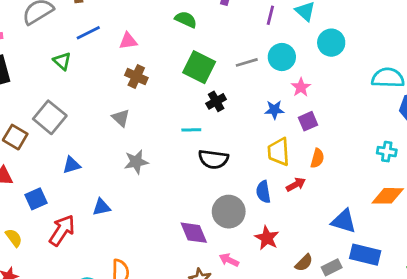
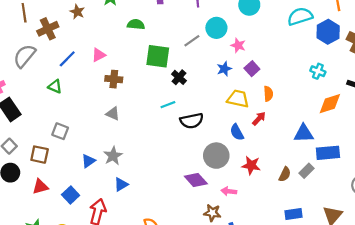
gray square: (50, 117) -> (60, 131), size x0.7
yellow trapezoid: (279, 152) -> (238, 99), turned 125
cyan cross: (387, 152) -> (318, 71), turned 32
gray star: (136, 162) -> (113, 156), moved

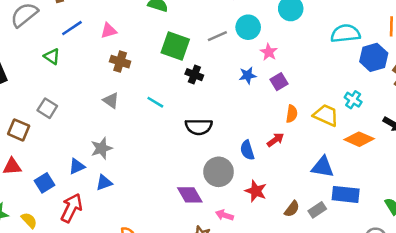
black cross: (179, 77) -> (194, 75), turned -32
yellow trapezoid: (238, 99) -> (326, 115), moved
orange diamond: (330, 104) -> (359, 139), turned 30
cyan line: (168, 105) -> (155, 102), moved, turned 40
blue triangle: (88, 161) -> (77, 166), moved

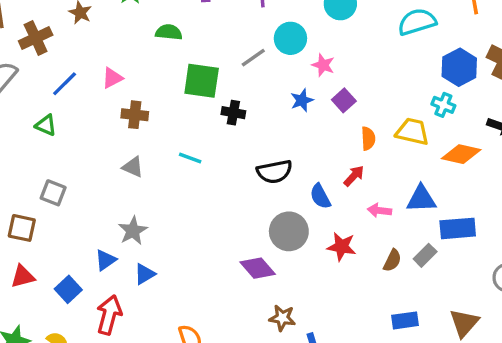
blue hexagon: (374, 57) -> (459, 67), moved
black semicircle: (199, 127) -> (274, 172), moved
pink arrow: (224, 215) -> (379, 210), moved

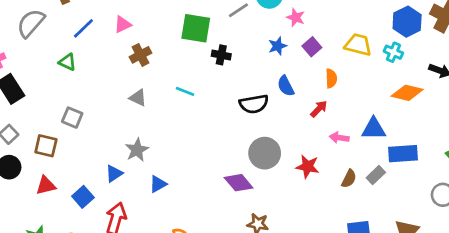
brown cross: (135, 115) -> (140, 55), turned -35
yellow trapezoid: (412, 132) -> (358, 45), moved
blue semicircle: (320, 196) -> (286, 86), moved
blue triangle: (145, 274) -> (158, 184), moved

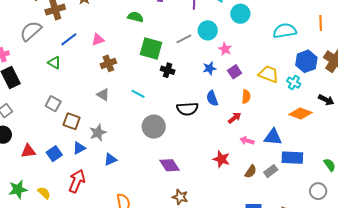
brown square: (46, 146) -> (72, 121), moved
gray circle: (265, 153) -> (154, 127), moved
blue square: (83, 197) -> (54, 154), moved

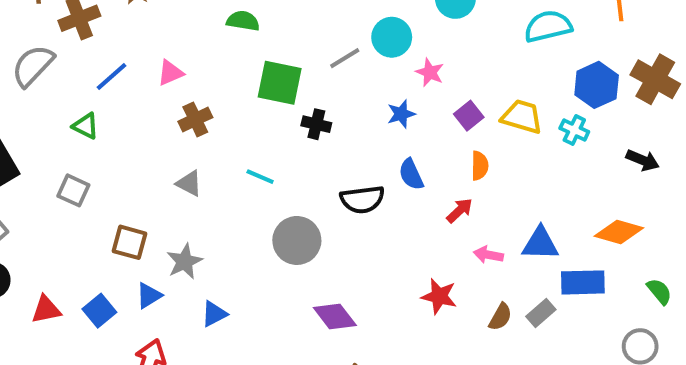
purple square: (235, 72) -> (469, 116), moved
gray square: (53, 104) -> (73, 190), moved
orange diamond: (300, 113) -> (619, 232), moved

